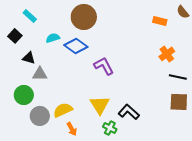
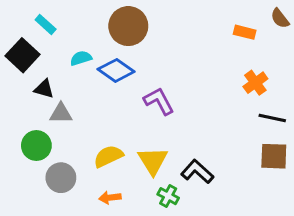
black square: (15, 36) -> (23, 55), size x1.5
yellow semicircle: (63, 110) -> (108, 156), moved
orange arrow: (72, 129) -> (110, 198), turned 112

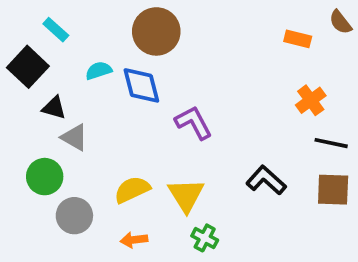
blue diamond: (116, 70) -> (141, 85), turned 40
gray triangle: (61, 113) -> (74, 137), turned 30
black L-shape: (197, 172) -> (266, 180), moved

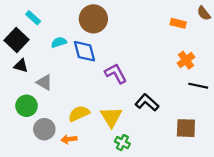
black triangle: (54, 108) -> (21, 66), moved
black L-shape: (266, 180) -> (147, 102), moved
brown square: (333, 190) -> (186, 128), moved
orange arrow: (134, 240) -> (69, 139), moved

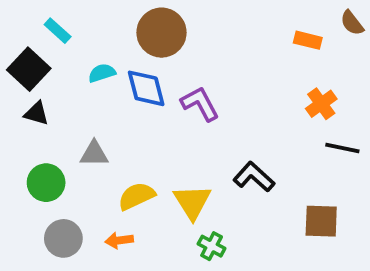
purple L-shape: (116, 73) -> (200, 104), moved
gray triangle: (44, 82) -> (94, 154), moved, turned -30
gray circle: (44, 129) -> (63, 238), moved

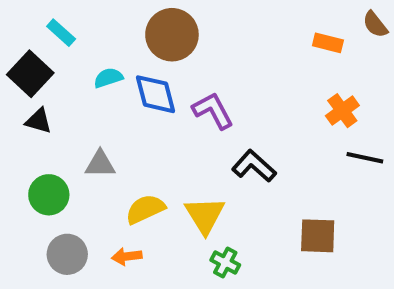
black L-shape: (254, 177) -> (254, 166), moved
brown square: (321, 221) -> (318, 236), moved

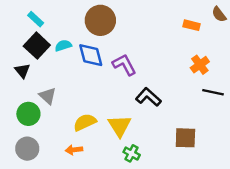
black square: (30, 74) -> (37, 46), moved
black triangle: (39, 121) -> (22, 71), turned 35
gray triangle: (100, 164) -> (48, 96), moved, turned 42
gray circle: (67, 254) -> (27, 149), moved

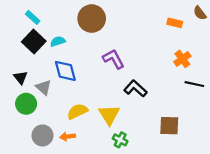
blue diamond: (91, 55) -> (65, 71), moved
black triangle: (22, 71) -> (21, 78), moved
gray circle: (27, 149) -> (42, 135), moved

